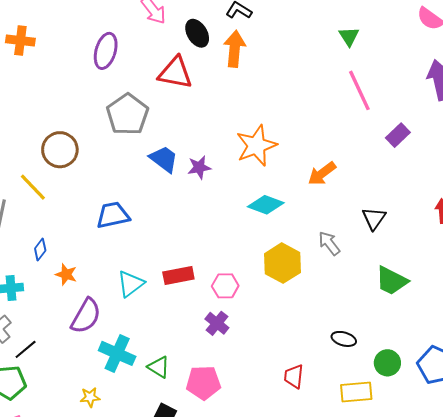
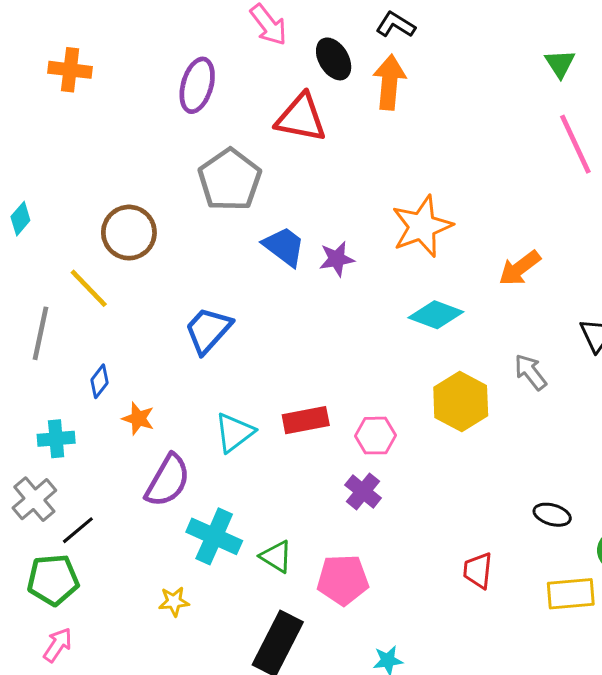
blue trapezoid: (113, 215) -> (208, 330), turned -36

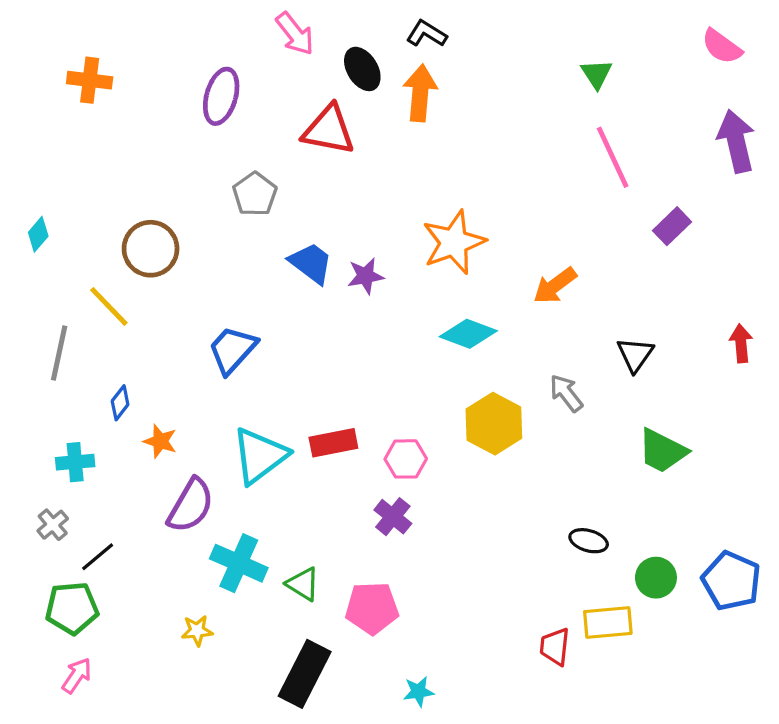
gray pentagon: (230, 180) -> (255, 194), size x0.7
cyan triangle: (234, 433) -> (260, 456), size x1.4
gray cross: (34, 499) -> (53, 525), size x0.7
red trapezoid: (478, 570) -> (555, 647), moved

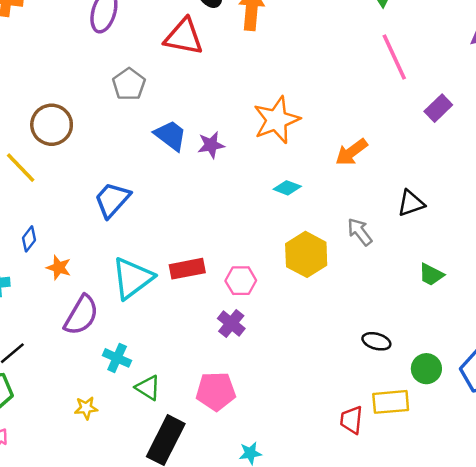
cyan diamond: (468, 334) -> (287, 188), size x0.7
black triangle: (635, 355) -> (411, 203), turned 36
green trapezoid: (662, 451) -> (431, 275), size x0.7
cyan cross: (239, 563) -> (117, 358), size x0.7
green triangle: (303, 584) -> (148, 388), moved

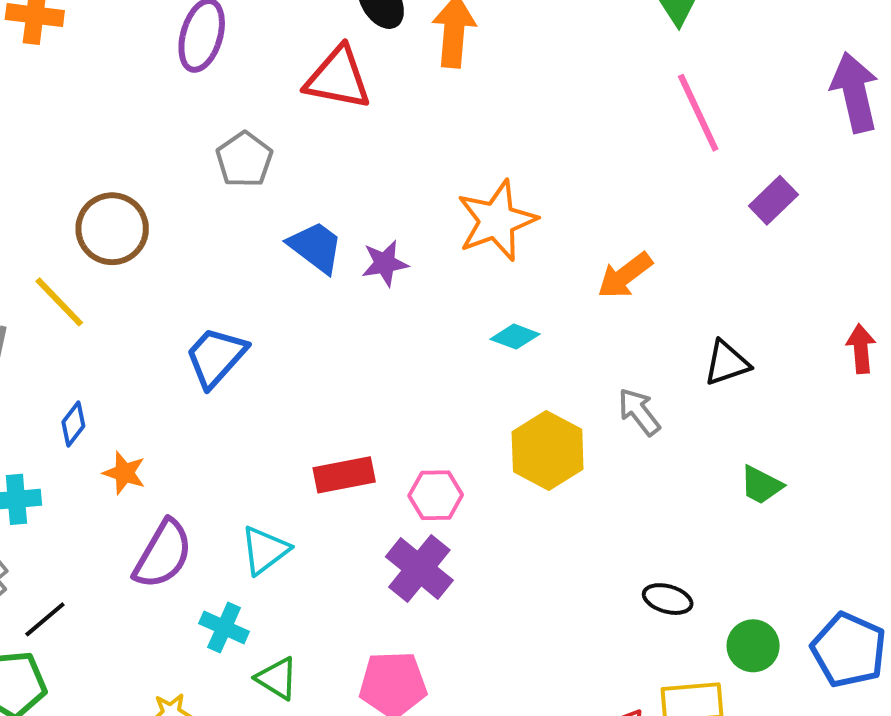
cyan triangle: (132, 278) -> (265, 550), moved, size x0.7
purple cross: (231, 323) -> (419, 569), size x1.4

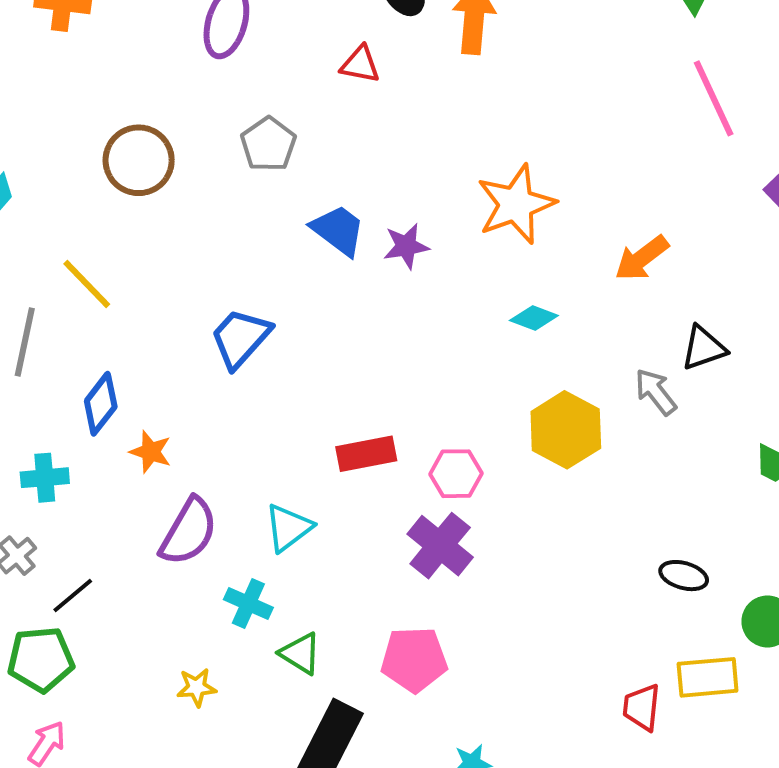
red triangle: (338, 78) -> (360, 64), size x0.6
brown circle: (112, 229) -> (139, 160), moved
black triangle: (727, 363) -> (704, 348), moved
blue diamond: (73, 424) -> (101, 404), size x1.4

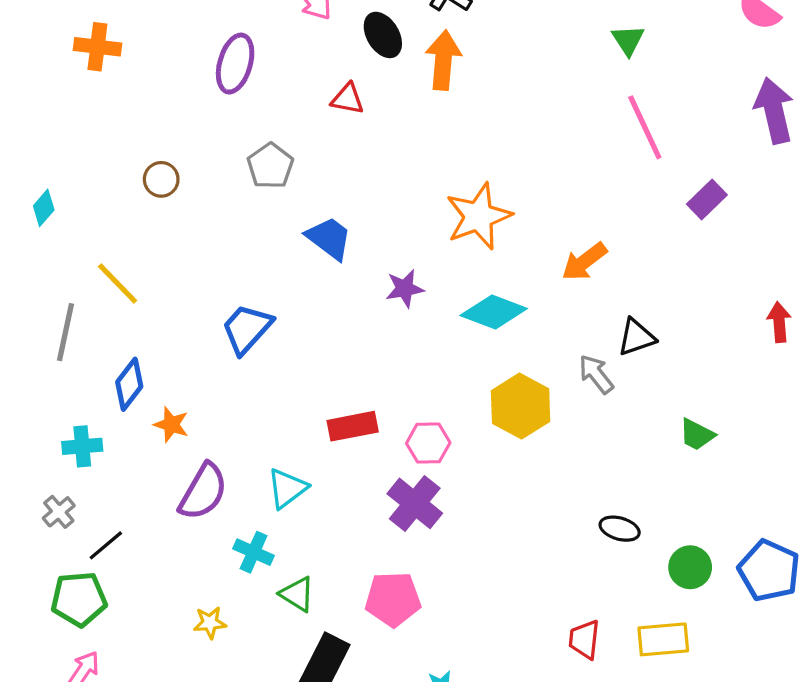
brown circle: (139, 160) -> (161, 179), size x0.6
purple star: (406, 246) -> (405, 289), moved
cyan diamond: (534, 318) -> (494, 312), size x1.6
yellow rectangle: (708, 677) -> (663, 639), moved

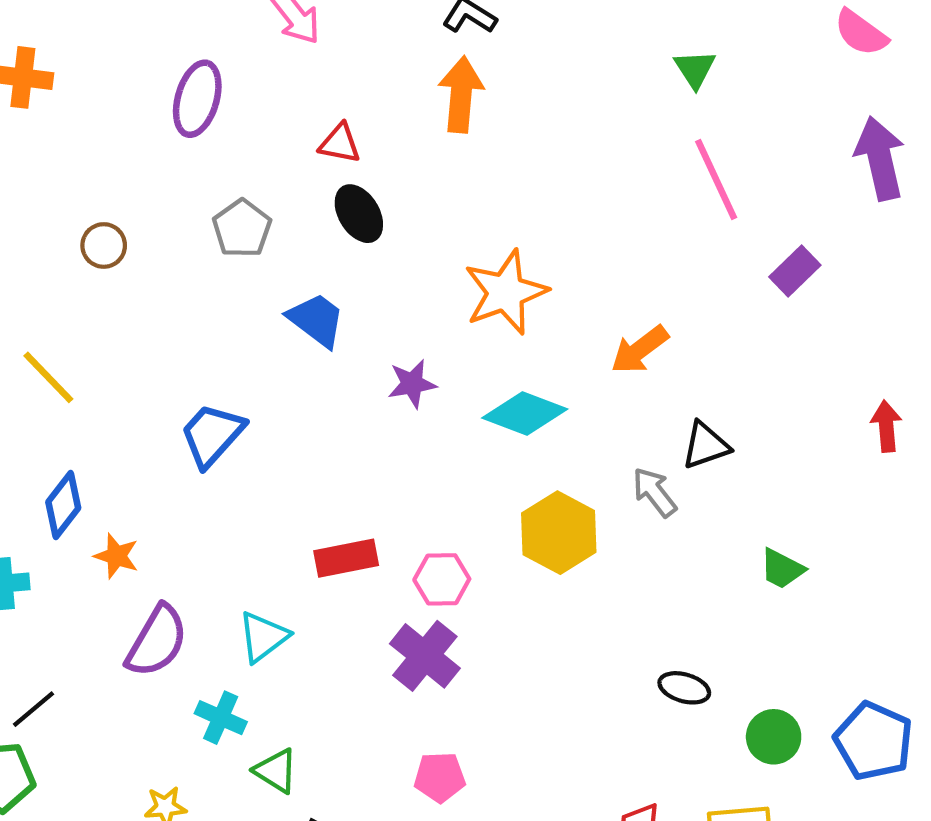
black ellipse: (383, 35) -> (359, 214), moved
pink pentagon: (393, 599) -> (440, 777), moved, size x0.7

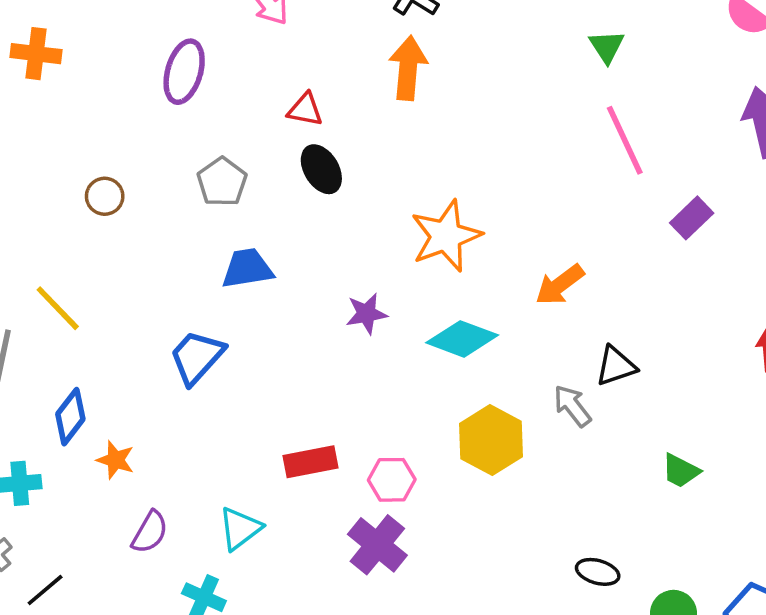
blue trapezoid: (316, 320) -> (247, 269), moved, turned -46
purple semicircle: (157, 641) -> (150, 532), size x0.7

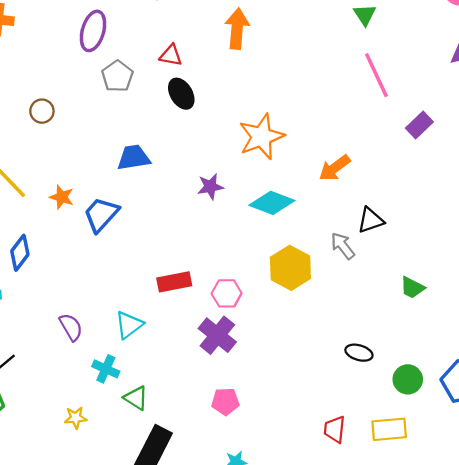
gray pentagon: (222, 182) -> (117, 76), moved
orange star: (115, 460) -> (62, 197), moved
purple semicircle: (150, 532) -> (71, 327), turned -60

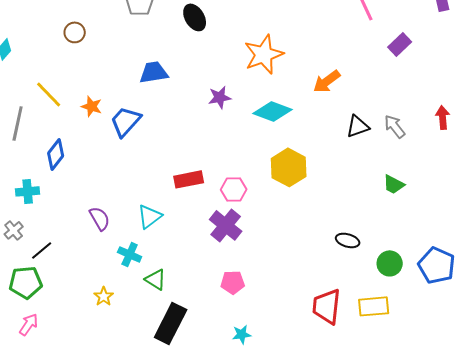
gray arrow: (343, 246) -> (395, 126), moved
yellow star: (76, 418) -> (104, 296), turned -30
red trapezoid: (335, 429) -> (327, 306), size x1.5

